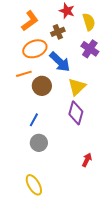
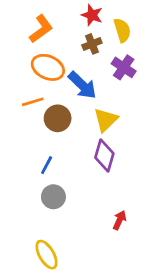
brown cross: (58, 32) -> (92, 44), moved
orange ellipse: (35, 49) -> (48, 67), turned 45

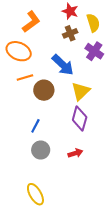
orange ellipse: (48, 67) -> (19, 51), moved
red arrow: (119, 220) -> (75, 153), moved, turned 48

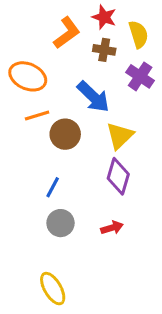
orange L-shape: (31, 22) -> (67, 33), moved
brown cross: (70, 33) -> (104, 50), turned 32

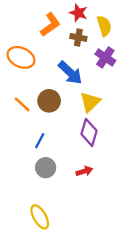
orange line: (37, 115) -> (22, 104), moved, turned 60

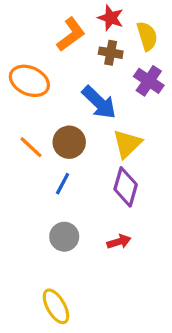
blue line: (40, 141) -> (63, 184), moved

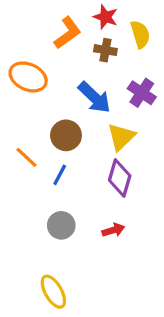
purple cross: (149, 81) -> (142, 93), moved
orange line: (31, 147) -> (27, 157), moved

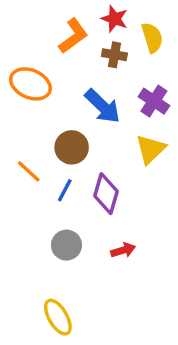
yellow triangle: (121, 137) -> (150, 149), moved
purple diamond: (120, 178) -> (106, 194), moved

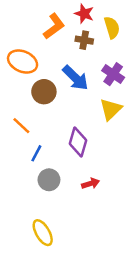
brown circle: (72, 147) -> (44, 92), moved
blue line: (65, 190) -> (36, 153), moved

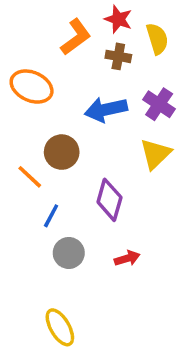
blue arrow: (75, 78) -> (106, 110), turned 124
brown circle: (44, 92) -> (62, 152), moved

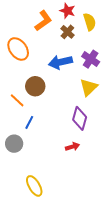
brown cross: (118, 56) -> (67, 32), turned 32
orange ellipse: (32, 87) -> (18, 49), turned 30
purple diamond: (109, 200) -> (80, 118), moved
gray circle: (69, 253) -> (14, 144), moved

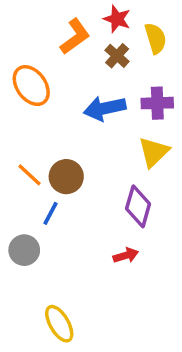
purple cross: (91, 59) -> (157, 103), turned -36
brown circle: (35, 86) -> (66, 177), moved

